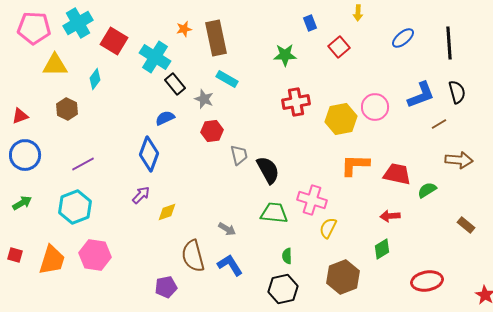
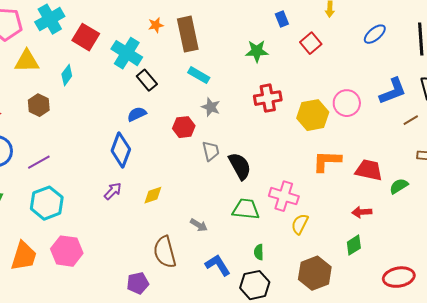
gray star: (204, 99) -> (211, 107), moved
purple line: (83, 164) -> (39, 162), moved
yellow diamond: (167, 212) -> (153, 195), moved
blue L-shape: (230, 265) -> (218, 265), moved

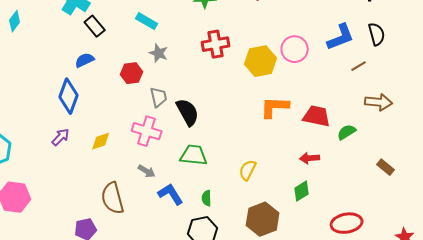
pink cross: (284, 196) -> (147, 131), moved
blue L-shape: (218, 265) -> (171, 194), moved

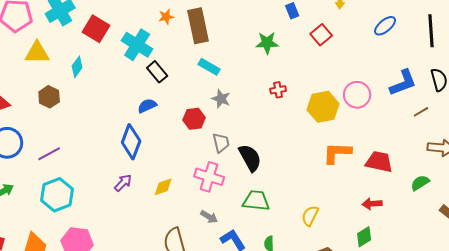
red cross: (216, 44) -> (278, 90), size x0.6
green semicircle: (347, 132) -> (420, 183), moved

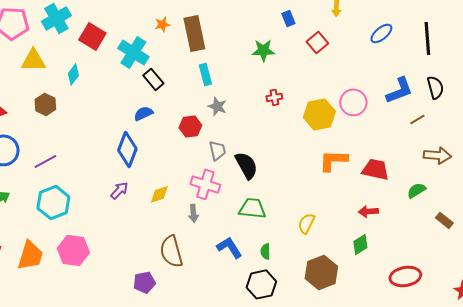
cyan rectangle: (209, 67) -> (205, 74), turned 45
gray arrow: (209, 217) -> (193, 213), moved, turned 54

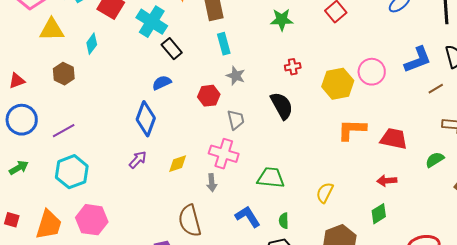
black semicircle: (246, 165) -> (282, 106), moved

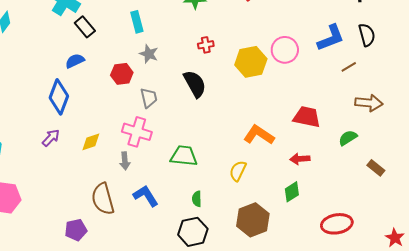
orange L-shape: (352, 130) -> (259, 135), moved, turned 32
blue L-shape: (248, 217) -> (146, 196), moved

